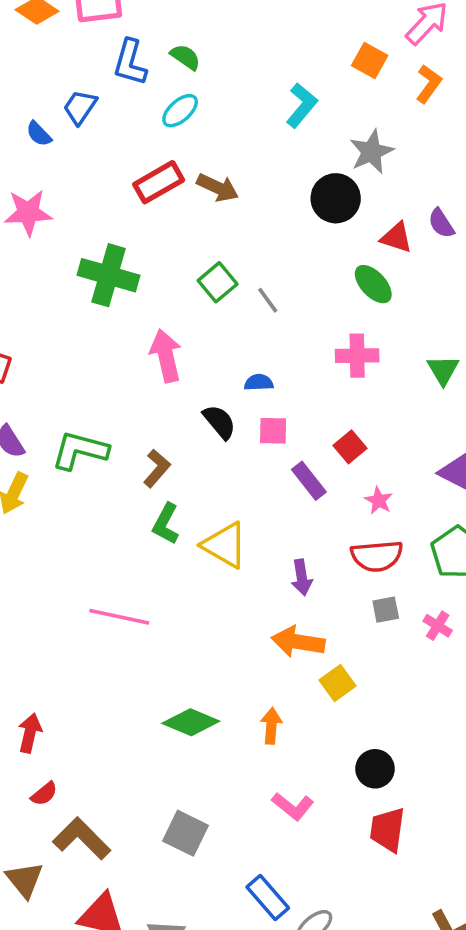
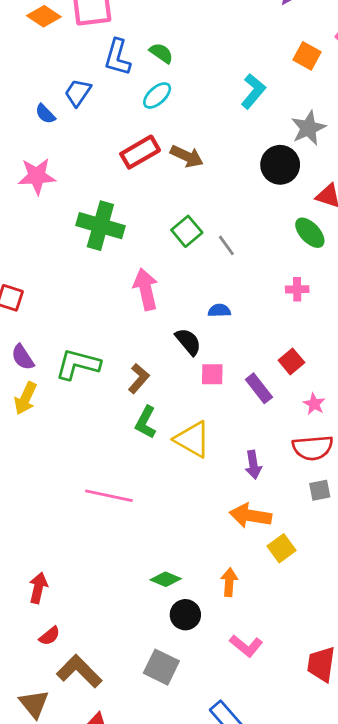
pink cross: (357, 356) -> (297, 289), size x0.7
pink square: (273, 431) -> (212, 374), moved
green diamond: (191, 722) -> (166, 579), size x0.7
black circle: (375, 769) -> (185, 615), moved

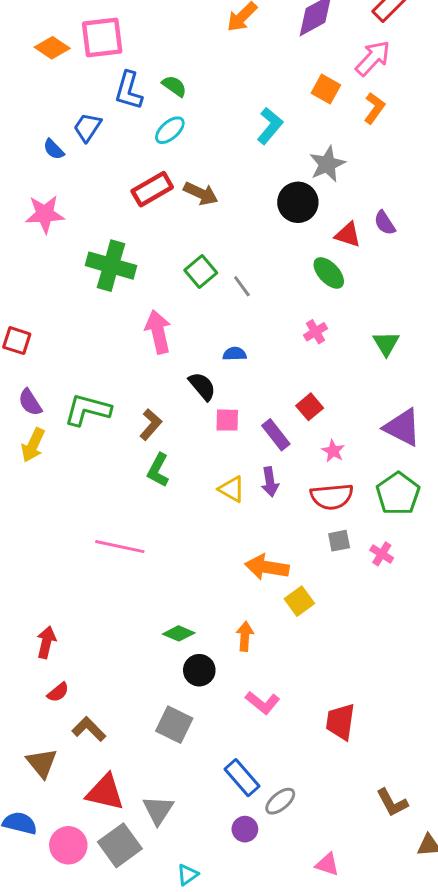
pink cross: (297, 289) -> (316, 332), turned -30
yellow triangle: (192, 439) -> (232, 489), moved, size x0.7
purple arrow: (253, 465) -> (270, 482), moved
brown L-shape: (79, 671) -> (89, 729), size x0.7

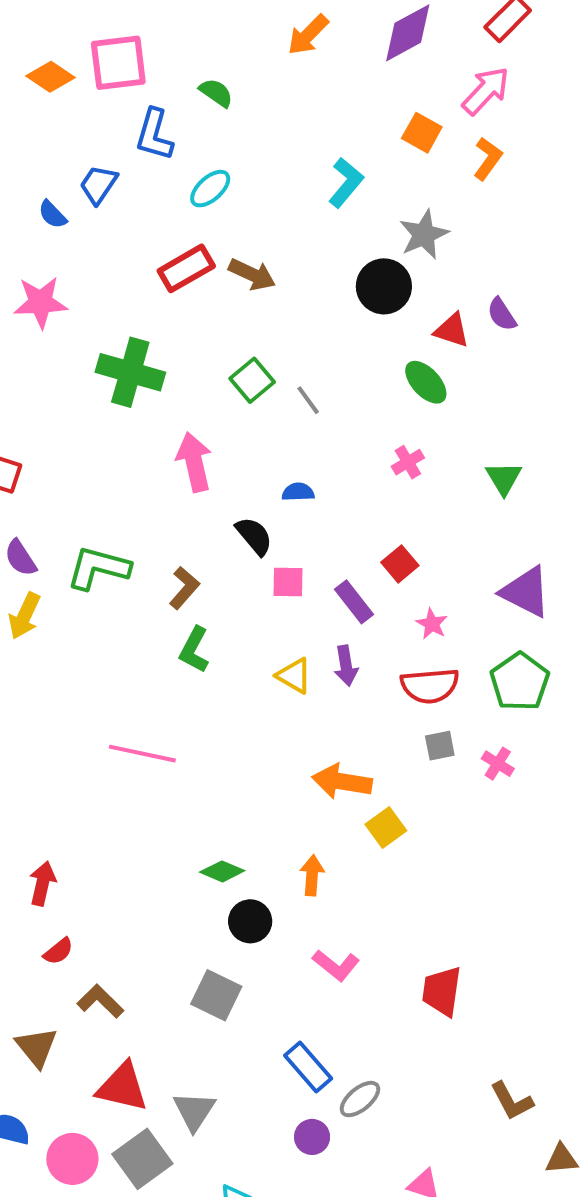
green semicircle: (174, 86) -> (216, 93), moved

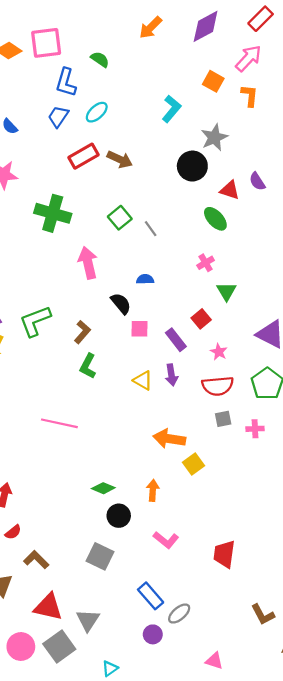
orange L-shape: (488, 159) -> (250, 96), turned -30
blue trapezoid: (98, 185) -> (58, 117), moved
green triangle: (504, 478) -> (226, 291), moved
green L-shape: (98, 568) -> (35, 321), turned -36
pink cross: (498, 764) -> (255, 429), turned -35

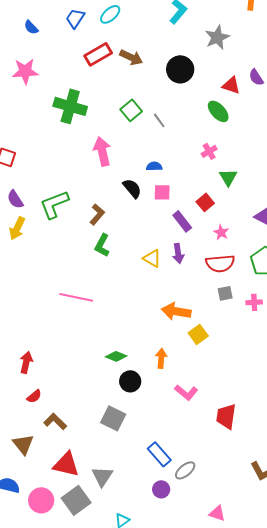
black circle: (192, 166) -> (180, 69), moved
pink square: (140, 329) -> (162, 192), moved
pink L-shape: (166, 540) -> (186, 392), moved

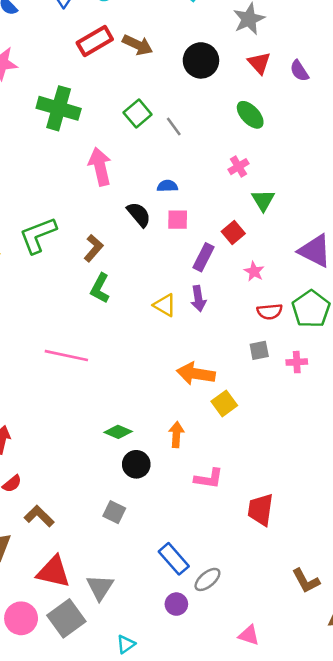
red triangle: (231, 85) -> (259, 63), moved, turned 30
purple rectangle: (182, 221) -> (204, 257), turned 65
red semicircle: (220, 263) -> (270, 312), moved, size x0.7
pink L-shape: (186, 392) -> (209, 479), turned -30
gray square: (113, 418) -> (114, 512), size x0.7

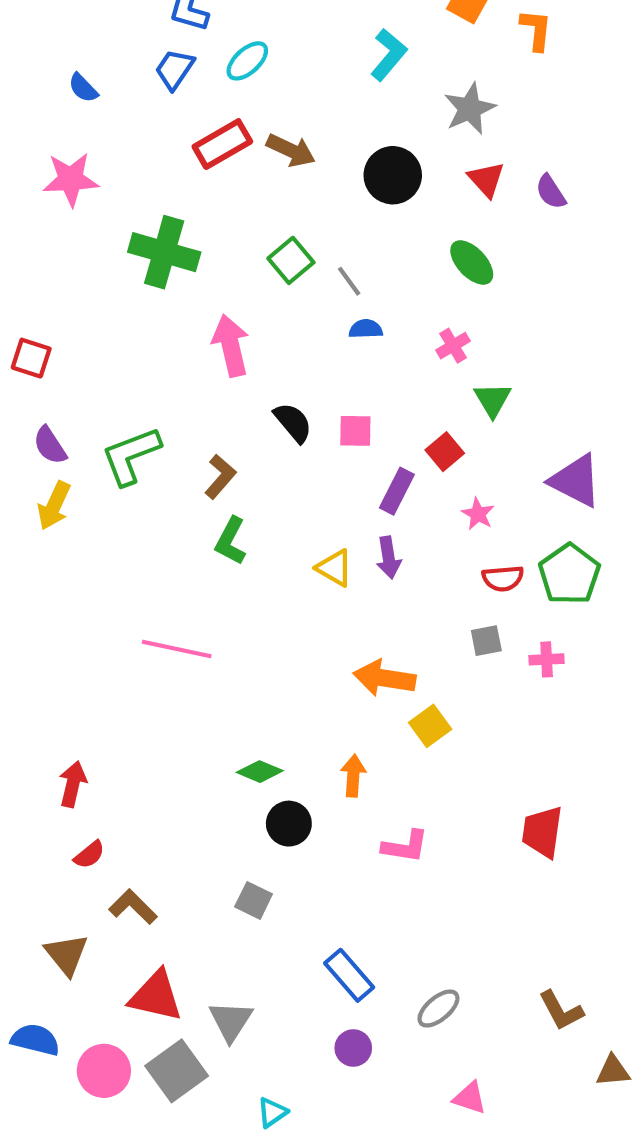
blue semicircle: (167, 186) -> (366, 329), moved
red trapezoid: (261, 510) -> (542, 832), moved
gray ellipse: (207, 579) -> (438, 1009), moved

